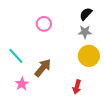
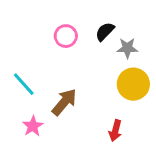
black semicircle: (86, 14) -> (105, 32), moved

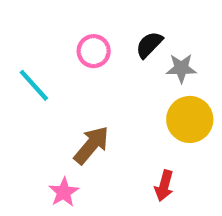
cyan line: (24, 84) -> (34, 85), moved
pink star: (33, 126) -> (64, 192), moved

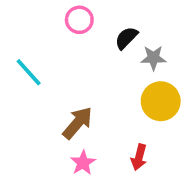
pink circle: (94, 51) -> (79, 20), moved
pink star: (64, 192) -> (83, 163), moved

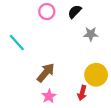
black semicircle: (126, 38) -> (75, 12), moved
yellow circle: (161, 101) -> (96, 75), moved

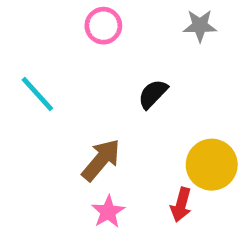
black semicircle: (75, 12) -> (153, 94), moved
gray star: (91, 34) -> (200, 26), moved

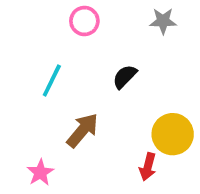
cyan line: (37, 94) -> (52, 80), moved, turned 68
pink star: (108, 212) -> (40, 173), moved

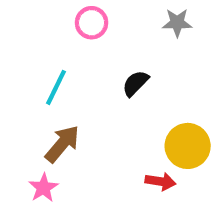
brown arrow: (82, 130) -> (62, 144), moved
red arrow: (148, 167) -> (160, 181), turned -96

